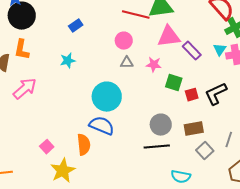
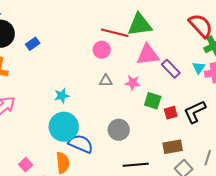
blue rectangle: (76, 26) -> (33, 44), moved
pink circle: (124, 41) -> (102, 50), moved
cyan star: (68, 61) -> (62, 96), moved
cyan circle: (107, 97) -> (64, 127), moved
gray circle: (161, 125) -> (119, 130), moved

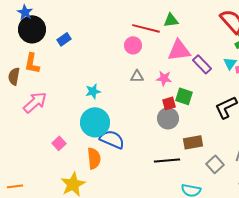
green triangle: (140, 25) -> (171, 20), size x0.6
red square: (171, 113) -> (169, 103), moved
gray circle: (119, 130) -> (168, 118), moved
brown rectangle: (173, 147) -> (193, 142), moved
pink square: (26, 165) -> (59, 143), moved

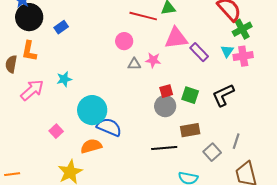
pink circle: (133, 45) -> (124, 41), moved
pink star: (164, 78) -> (153, 60), moved
cyan star: (93, 91) -> (64, 79), moved
green square: (184, 96) -> (190, 95), moved
orange semicircle: (94, 158) -> (91, 146), turned -100

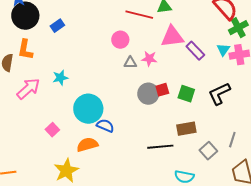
gray circle: (165, 106) -> (148, 94), moved
blue semicircle: (109, 127) -> (105, 126), size x0.7

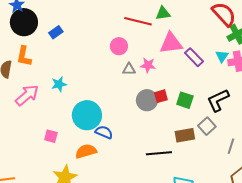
pink square: (52, 130) -> (51, 136), turned -32
gray square: (208, 151) -> (207, 126), moved

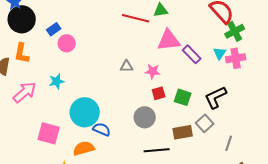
pink circle: (119, 46) -> (67, 43), moved
pink star: (148, 65) -> (153, 71), moved
gray circle: (147, 100) -> (145, 117), moved
pink square: (51, 136) -> (49, 133), size x1.6

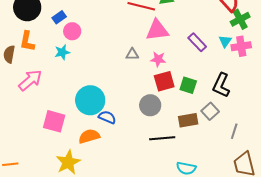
pink triangle: (169, 40) -> (157, 30), moved
cyan star: (57, 81) -> (62, 52), moved
red square: (159, 93) -> (164, 81), size x1.5
black L-shape: (216, 97) -> (221, 85), turned -40

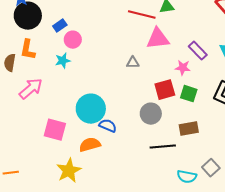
pink star: (158, 59) -> (183, 68), moved
gray square: (210, 111) -> (211, 168), moved

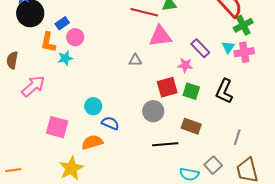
orange L-shape: (28, 50) -> (48, 42), moved
cyan circle: (91, 109) -> (93, 106), size x0.6
brown rectangle: (189, 129) -> (191, 126), turned 30

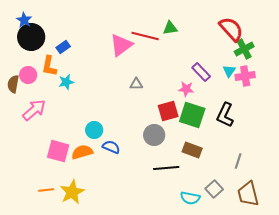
pink triangle: (160, 36) -> (121, 45), moved, turned -30
pink circle: (75, 37) -> (28, 75), moved
green square: (191, 91) -> (192, 115), size x1.5
orange semicircle: (92, 142) -> (82, 152), moved
orange line: (13, 170) -> (46, 190), moved

